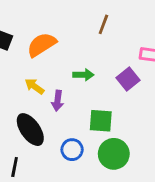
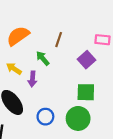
brown line: (103, 24) -> (59, 40), moved
green arrow: (83, 75) -> (43, 58), moved, turned -128
green square: (101, 121) -> (86, 92), moved

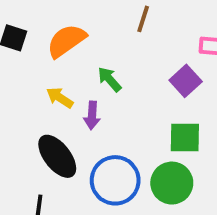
brown line: (59, 40) -> (143, 19), moved
blue circle: (45, 117) -> (115, 180), size x1.6

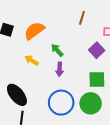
brown line: (143, 19) -> (82, 18), moved
purple arrow: (92, 115) -> (60, 69), moved
black ellipse: (57, 156) -> (17, 95), moved

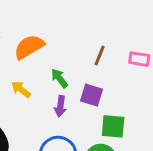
brown line: (82, 18) -> (100, 55), moved
purple square: (97, 50) -> (91, 95), moved, turned -35

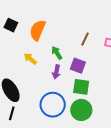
orange semicircle: (29, 47) -> (38, 30), turned -40
green square: (113, 126) -> (81, 87), moved

